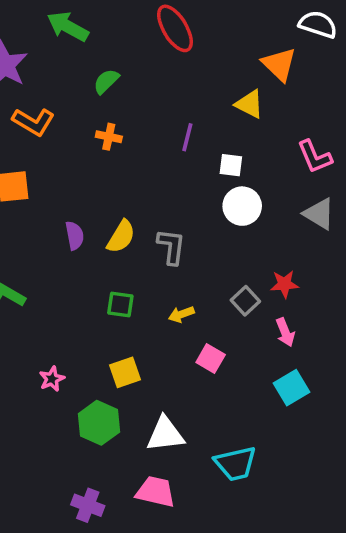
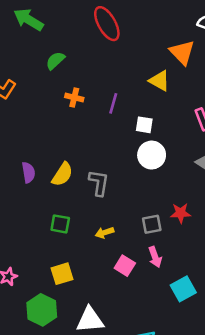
orange cross: (109, 137) -> (74, 97), moved
gray square: (245, 301) -> (152, 224), turned 30
pink arrow: (285, 332) -> (155, 257), moved

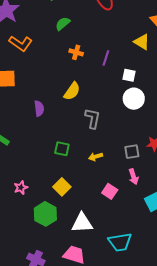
yellow semicircle: (62, 174) -> (72, 91), moved
pink square: (125, 266) -> (110, 191), moved
yellow square: (62, 274) -> (62, 187), turned -30

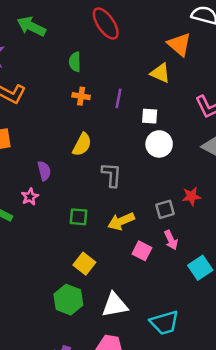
green semicircle: (63, 24) -> (75, 62), moved, turned -42
yellow arrow: (96, 157) -> (121, 221), size x1.5
pink star: (21, 188) -> (30, 197), moved
pink square: (110, 191) -> (142, 251), moved

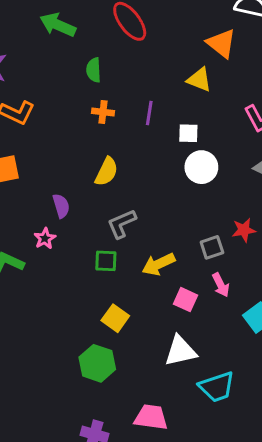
green arrow: (31, 26) -> (58, 25), moved
gray L-shape: (112, 175) -> (122, 224), moved, turned -115
white triangle: (115, 305) -> (180, 351), moved

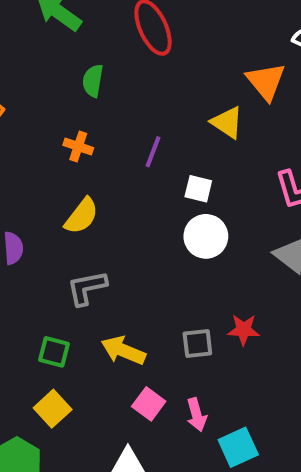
orange cross: (103, 112) -> (78, 146), moved
green square: (106, 261) -> (54, 352), moved
yellow arrow: (158, 264) -> (123, 350), turned 36
pink arrow: (221, 285) -> (197, 415), moved

